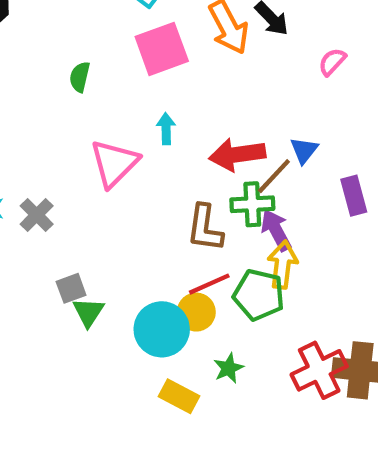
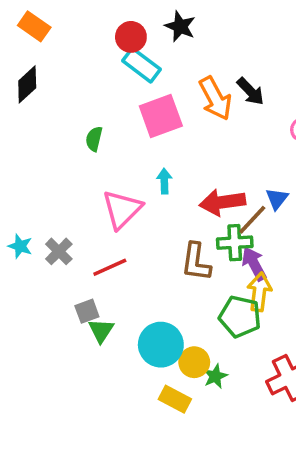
red line: (209, 284) -> (110, 267), moved
yellow circle: (196, 312) -> (194, 362), moved

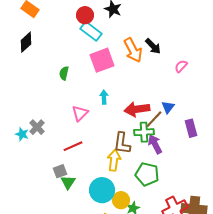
pink triangle: (122, 209) -> (80, 113), size x0.7
gray cross: (59, 251) -> (37, 127), moved
yellow arrow: (259, 292) -> (114, 160), moved

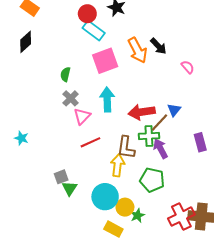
pink semicircle: (181, 66) -> (188, 67), turned 96
cyan arrow: (104, 97) -> (107, 99), size x1.6
gray cross: (37, 127) -> (71, 98), moved
purple rectangle: (191, 128) -> (200, 142), moved
red line: (73, 146) -> (90, 142), moved

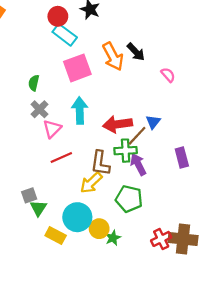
yellow arrow: (118, 165) -> (91, 183), turned -140
red cross: (181, 217) -> (161, 239), size x0.7
yellow rectangle: (113, 229) -> (56, 236), moved

